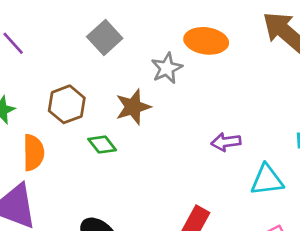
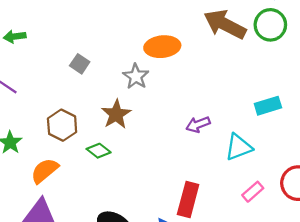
gray square: (105, 38) -> (80, 64), size x0.7
orange semicircle: (33, 153) -> (45, 171), turned -116

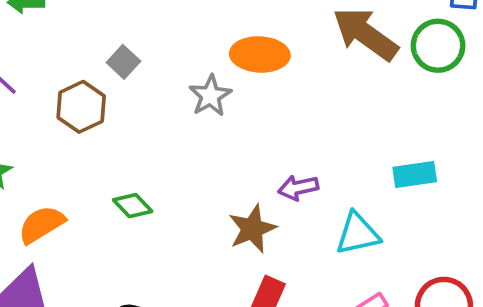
brown star: (116, 114) -> (252, 229), moved
brown hexagon: (62, 125) -> (81, 107), moved

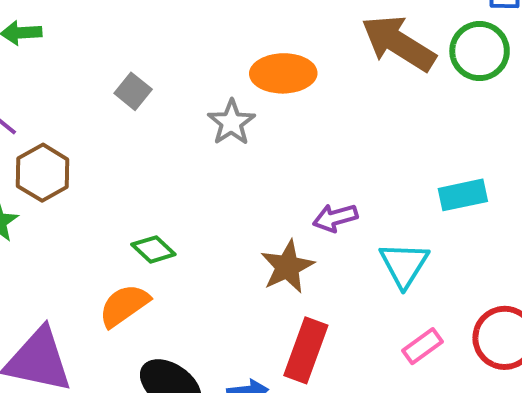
brown hexagon: (81, 107) -> (43, 173), moved
orange semicircle: (42, 224) -> (124, 305), moved
cyan triangle: (358, 234) -> (404, 265), turned -42

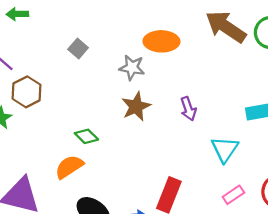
gray star: (231, 122) -> (132, 68), turned -30
purple arrow: (335, 218) -> (188, 109), moved, turned -95
brown star: (287, 267) -> (136, 106), moved

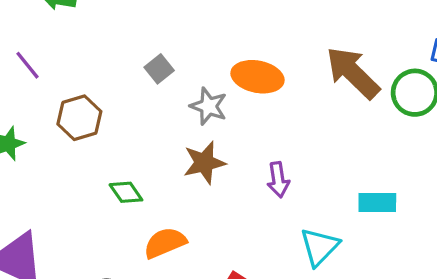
gray square: (78, 49) -> (159, 69), moved
brown hexagon: (27, 92) -> (79, 118), moved
orange semicircle: (69, 167) -> (165, 243), moved

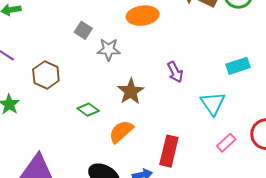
gray star: (209, 106) -> (109, 49), moved
brown star: (204, 163) -> (131, 91), moved

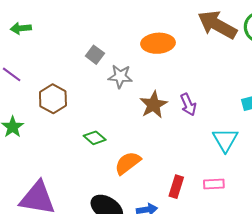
brown star: (131, 91) -> (153, 105), moved
pink rectangle: (226, 143) -> (214, 184), moved, turned 36
red rectangle: (169, 151) -> (176, 187), size x0.7

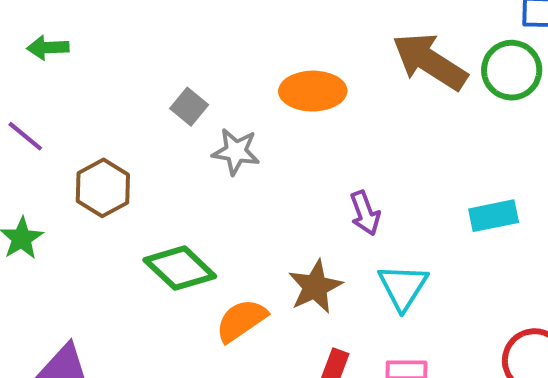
brown star: (153, 105) -> (315, 287), moved
green diamond: (95, 138) -> (180, 268), size x1.6
cyan triangle: (225, 140) -> (403, 287), moved

